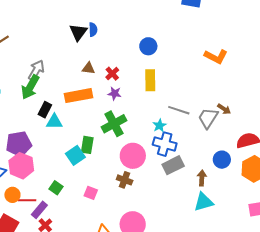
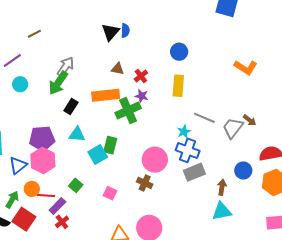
cyan triangle: (54, 122) -> (77, 134), moved
green cross: (114, 124) -> (128, 110), moved

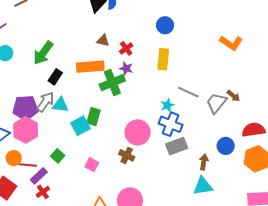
gray arrow: (66, 67) -> (45, 102), moved

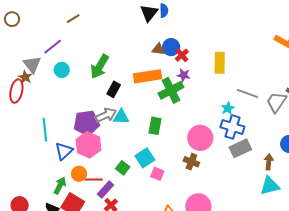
blue circle: (165, 25) -> (171, 47), moved
gray arrow: (45, 102) -> (106, 115), turned 35
cyan square: (81, 126) -> (145, 158), moved

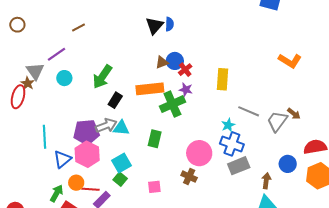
brown triangle: (158, 49) -> (162, 62), turned -32
cyan square: (145, 158) -> (122, 163), moved
pink square: (157, 174) -> (154, 187), turned -32

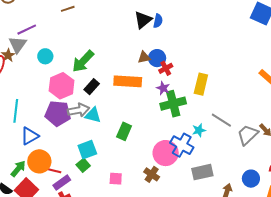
purple line: (56, 54) -> (27, 30), moved
green cross: (172, 104) -> (173, 104), moved
blue cross: (232, 144) -> (182, 145), moved
pink hexagon: (87, 154) -> (62, 86), moved
orange circle: (76, 183) -> (39, 161), size x1.5

